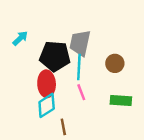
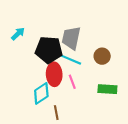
cyan line: (79, 67) -> (70, 59), turned -70
red ellipse: (47, 84) -> (54, 74), moved

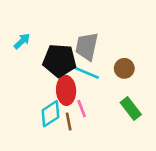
pink line: (72, 82) -> (82, 109), moved
green rectangle: (107, 89) -> (131, 109), turned 48
brown line: (56, 113) -> (69, 121), moved

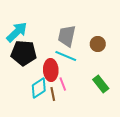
cyan arrow: (22, 41) -> (17, 32), size x1.6
black pentagon: (60, 61) -> (24, 53), moved
brown circle: (124, 68) -> (98, 44), moved

